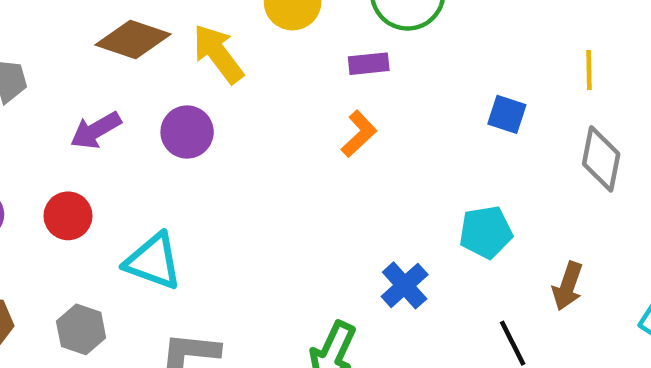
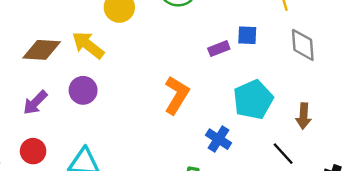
purple rectangle: (369, 64) -> (219, 49), moved
orange L-shape: (359, 134) -> (177, 95), moved, size x1.5
cyan pentagon: (486, 232) -> (253, 100), size x1.4

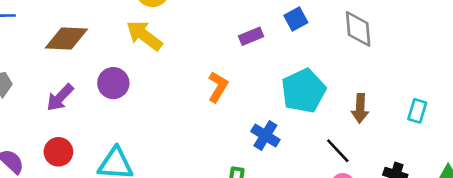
blue square: (247, 35) -> (296, 19), turned -30
yellow arrow: (88, 45) -> (144, 35), moved
purple rectangle: (219, 49) -> (251, 36), moved
orange L-shape: (177, 95) -> (218, 87), size x0.7

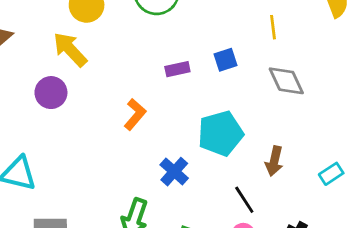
gray diamond: (358, 29) -> (286, 81), turned -30
purple circle: (113, 83) -> (51, 93), moved
cyan rectangle: (417, 111) -> (331, 174), turned 30

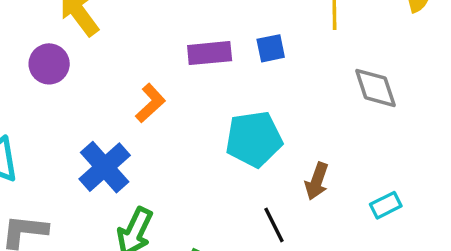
purple rectangle: (177, 69) -> (210, 53), size x1.4
gray diamond: (286, 81) -> (375, 88), moved
blue cross: (174, 172) -> (105, 167), moved, size x1.4

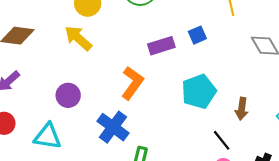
purple circle: (49, 64) -> (68, 95), moved
orange L-shape: (150, 103) -> (132, 83), size x1.4

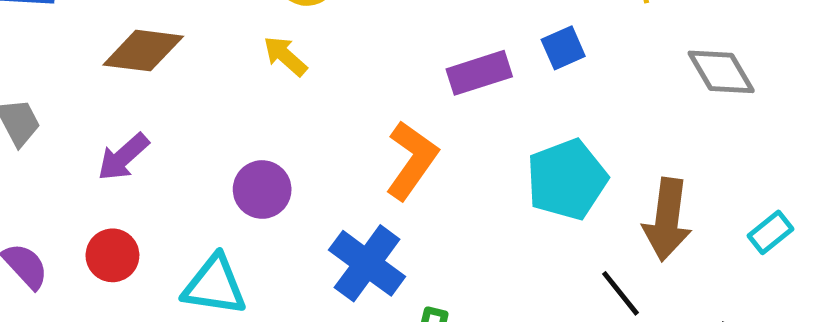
yellow arrow: (78, 38) -> (285, 56), size x0.7
brown arrow: (242, 109) -> (667, 219), size x1.5

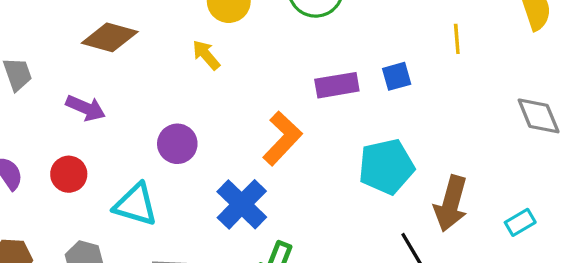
gray diamond: (721, 72) -> (539, 116), moved
purple arrow: (123, 157) -> (86, 108), turned -123

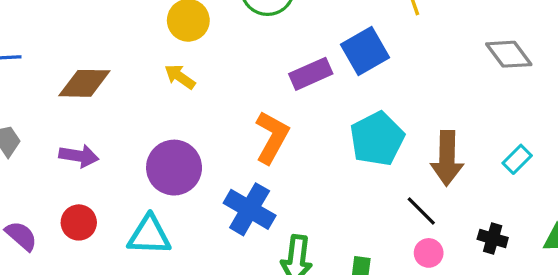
blue square: (397, 76) -> (365, 51), size x1.6
purple circle: (177, 144) -> (174, 168), size x1.4

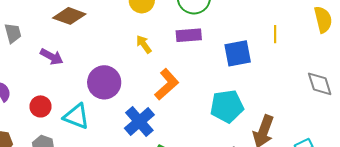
purple rectangle: (311, 74) -> (189, 35), moved
yellow arrow: (180, 77) -> (144, 44), moved
red circle: (79, 222) -> (40, 106), moved

